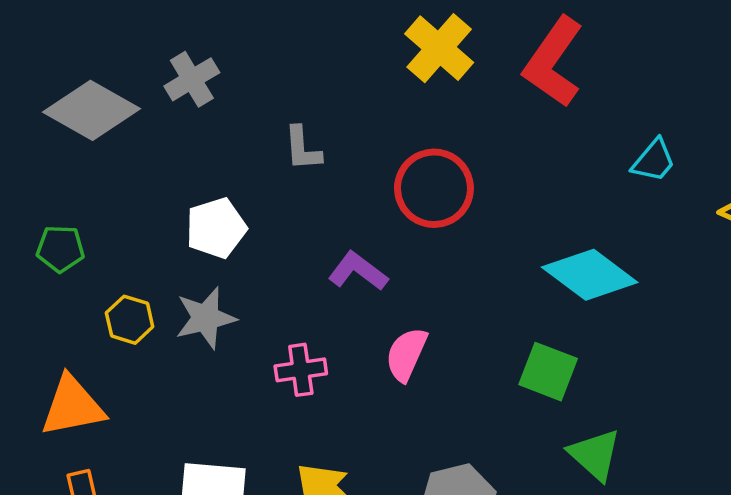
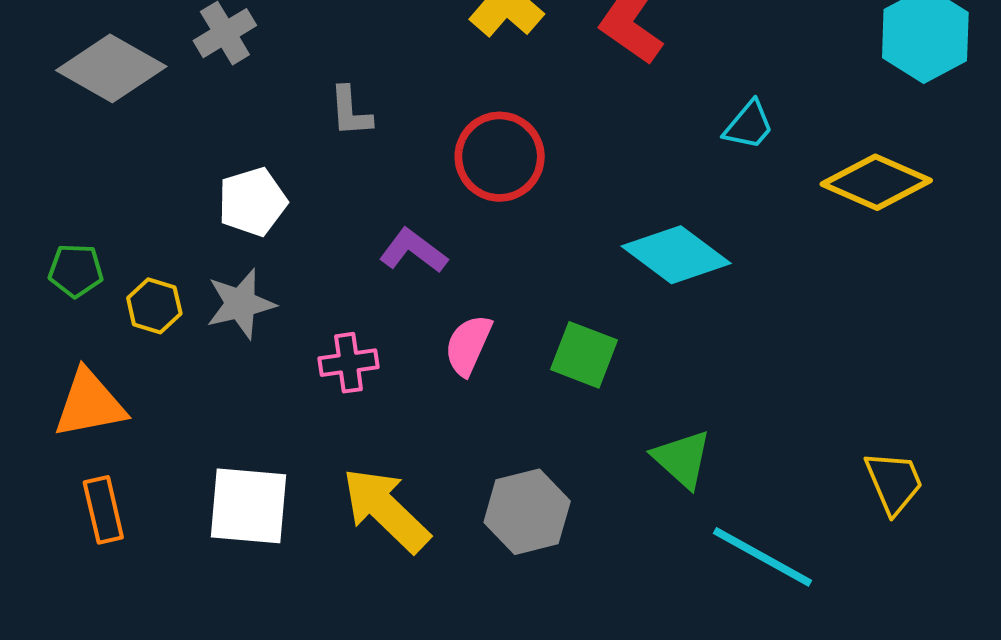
green pentagon: (60, 249) -> (76, 270), moved
green square: (548, 372) -> (584, 355), moved

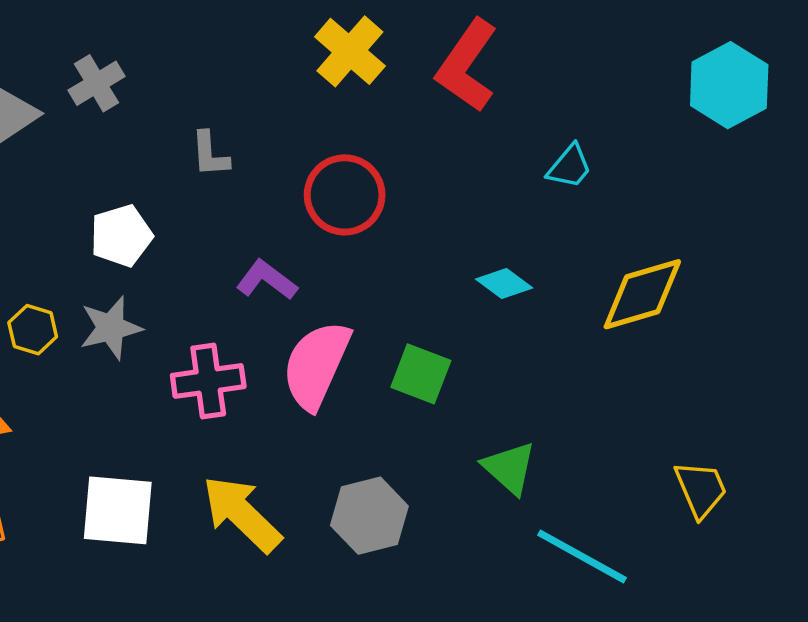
yellow diamond: (876, 182) -> (642, 294), moved, turned -40
cyan diamond: (676, 255) -> (504, 284), size x0.6
pink semicircle: (468, 345) -> (316, 365), size x1.6
pink cross: (349, 363) -> (208, 381), size x1.4

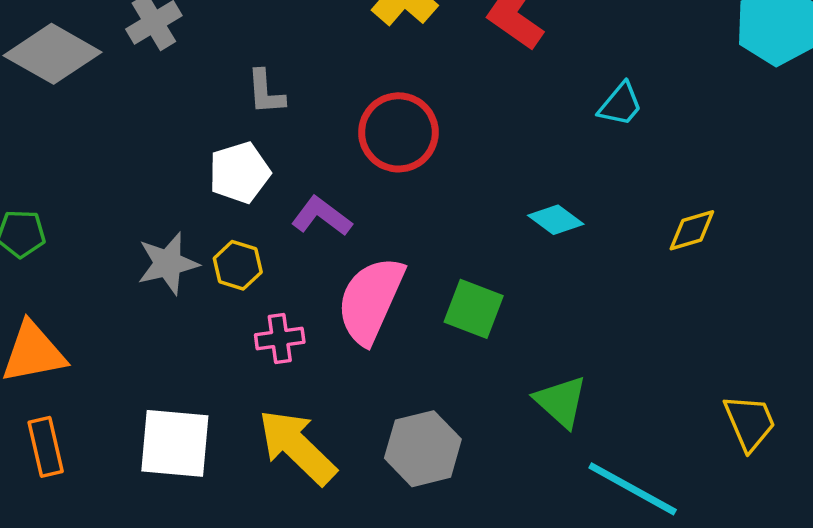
white pentagon: (121, 236) -> (239, 173), moved
yellow diamond: (642, 294) -> (692, 230), size x0.6
yellow hexagon: (33, 330) -> (238, 265), moved
pink cross: (208, 381) -> (280, 339), moved, size x0.7

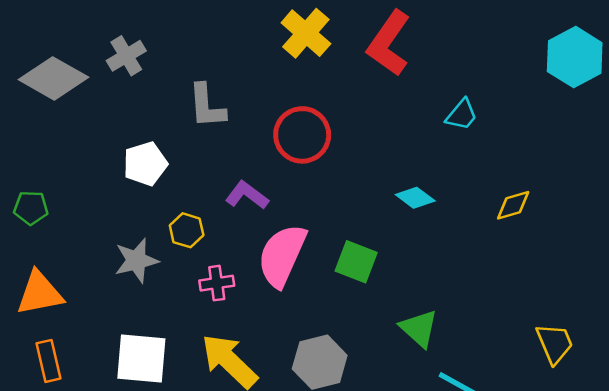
gray L-shape: (266, 92) -> (207, 106), size x1.4
white pentagon: (239, 173) -> (145, 164), moved
gray star: (168, 263) -> (136, 260), moved

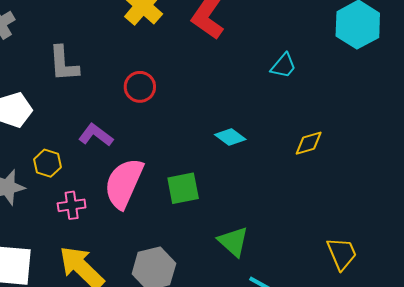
cyan trapezoid: (462, 115) -> (283, 66), moved
red circle: (302, 135) -> (140, 87), size x0.7
green square: (356, 262) -> (183, 188), turned -32

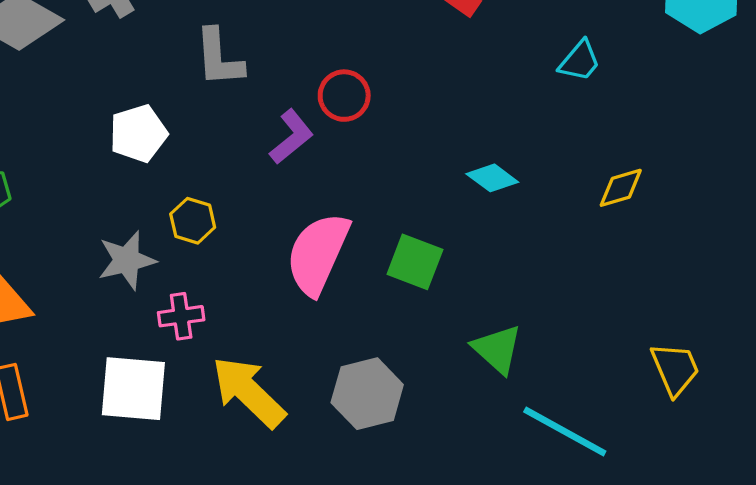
purple L-shape: (96, 135) -> (291, 137), moved, turned 104
green square: (183, 188) -> (415, 262), turned 32
pink cross: (72, 205) -> (181, 316), moved

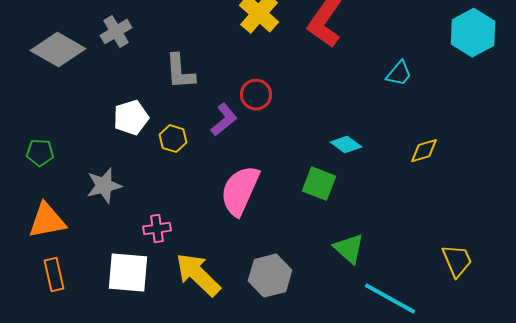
yellow hexagon: (193, 221) -> (173, 139), moved
gray star: (127, 260) -> (104, 186), moved
green square: (415, 262) -> (319, 184), moved

